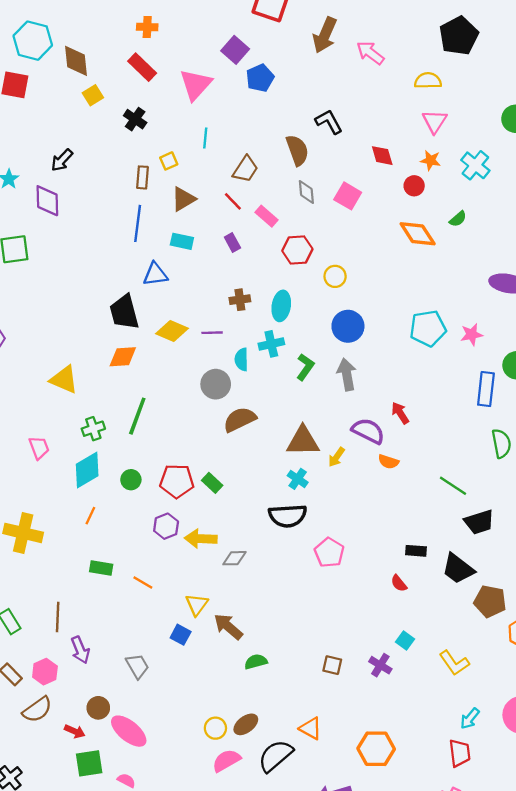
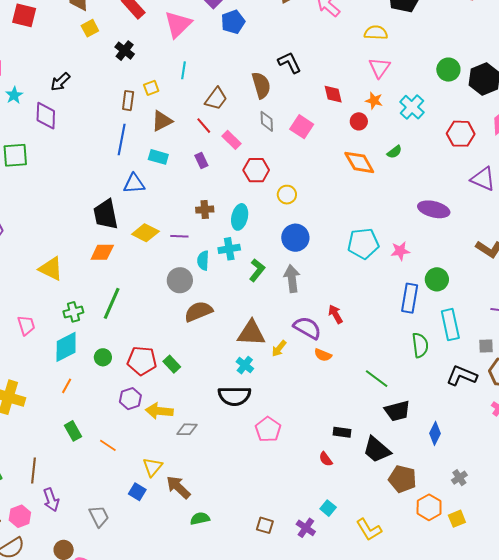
green rectangle: (101, 568) -> (73, 431), turned 48

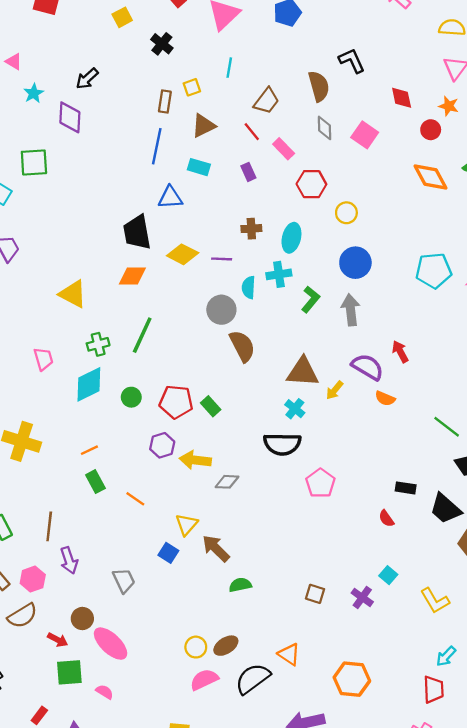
brown semicircle: (198, 311) -> (242, 346), turned 84
orange line: (67, 386) -> (89, 450), moved, turned 35

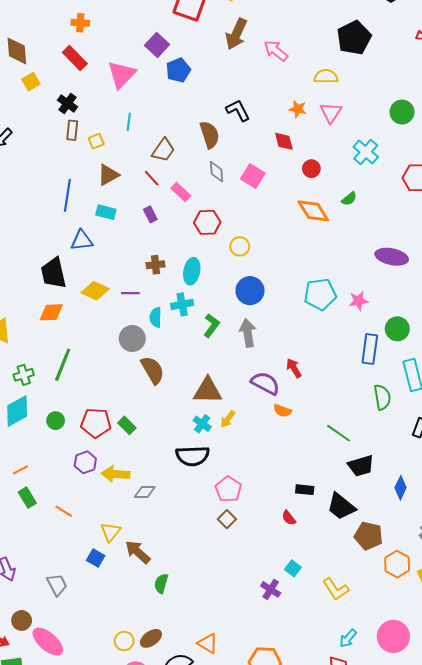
brown rectangle: (165, 102) -> (72, 130), moved
orange star: (449, 106) -> (298, 109), moved
yellow arrow: (335, 390) -> (228, 419), moved
green semicircle: (240, 585) -> (161, 583), turned -60
brown square: (315, 594) -> (227, 519), moved, turned 30

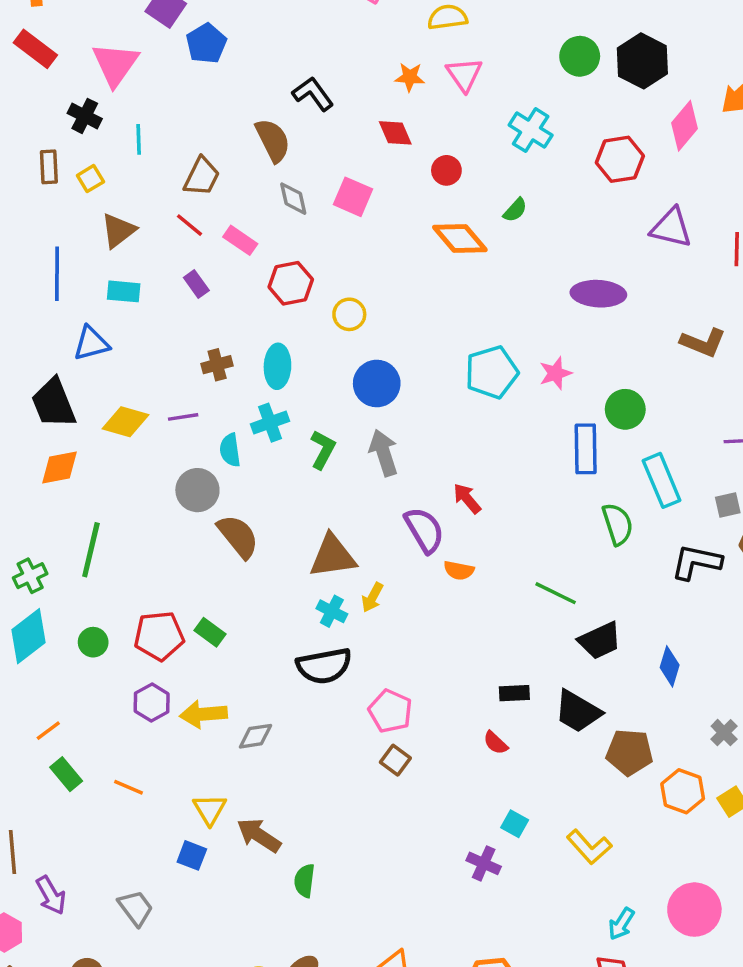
black cross: (68, 104) -> (85, 116), moved
purple semicircle: (265, 383) -> (424, 530), turned 40

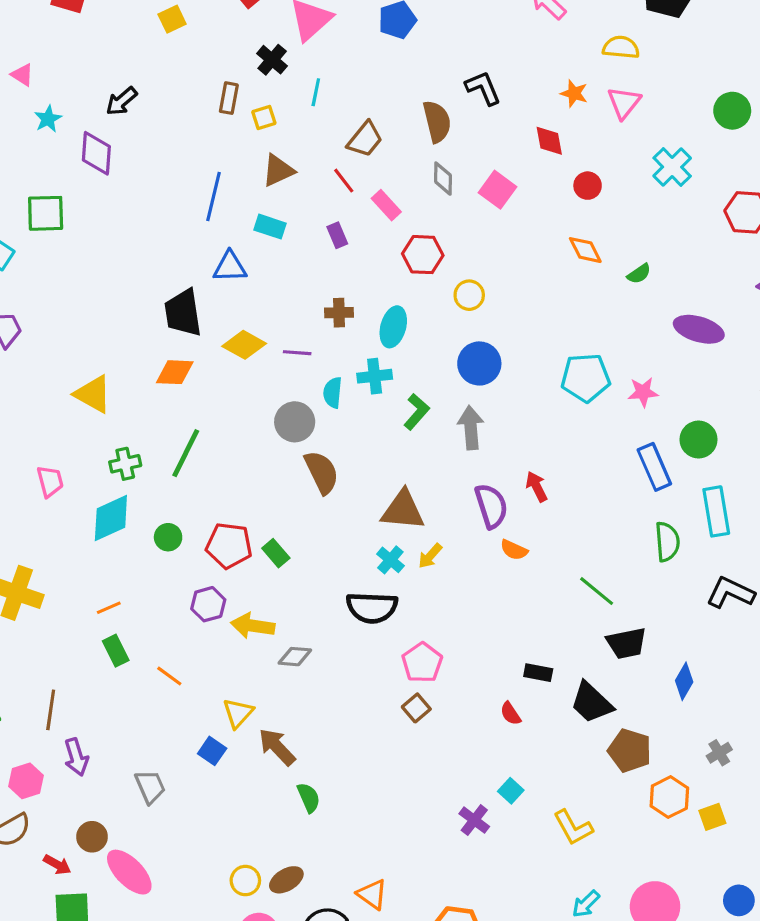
green semicircle: (515, 210) -> (639, 274), moved
orange diamond: (460, 239) -> (585, 250), size x0.7
blue rectangle: (586, 449) -> (654, 467), turned -36
green semicircle: (304, 881) -> (309, 798), turned 136

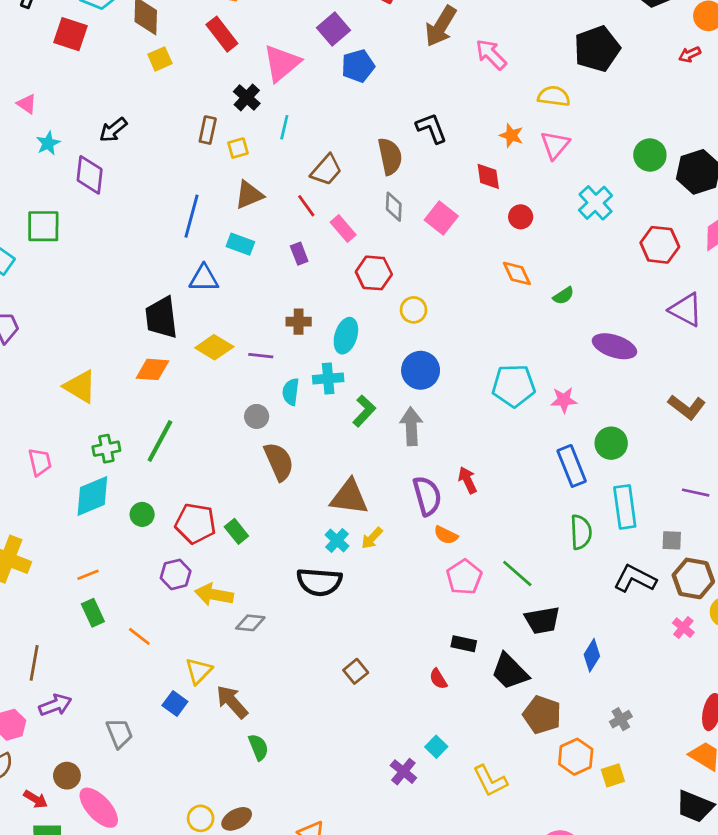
gray circle: (295, 422) -> (257, 416), size x0.7
pink pentagon: (422, 663) -> (464, 577), moved
purple arrow: (76, 757) -> (55, 705), turned -96

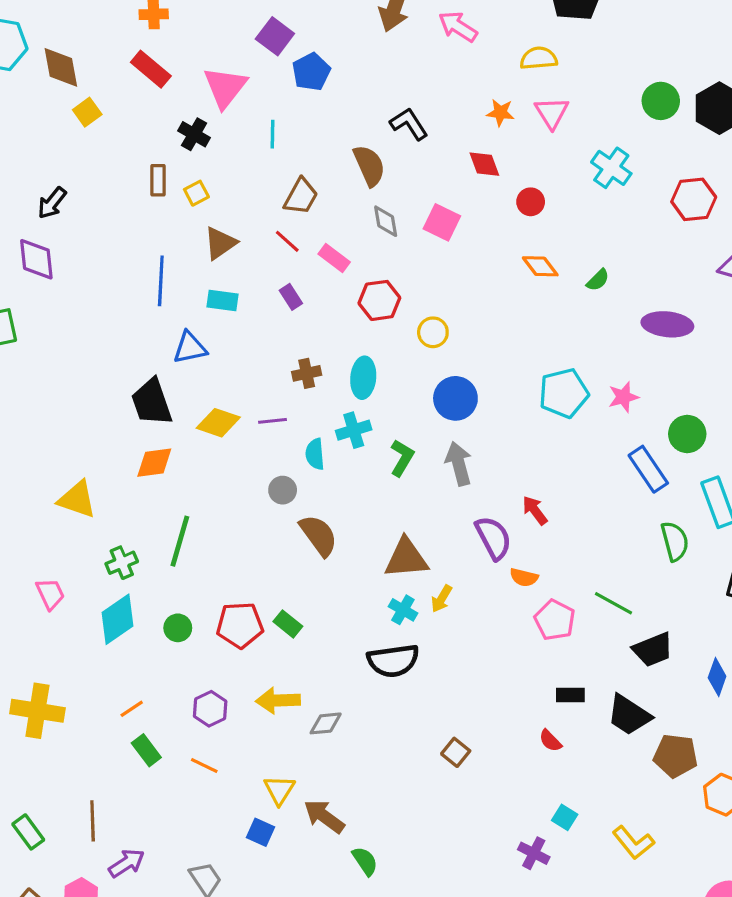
cyan line: (284, 127) -> (272, 134), moved
purple hexagon: (176, 574) -> (210, 709), moved

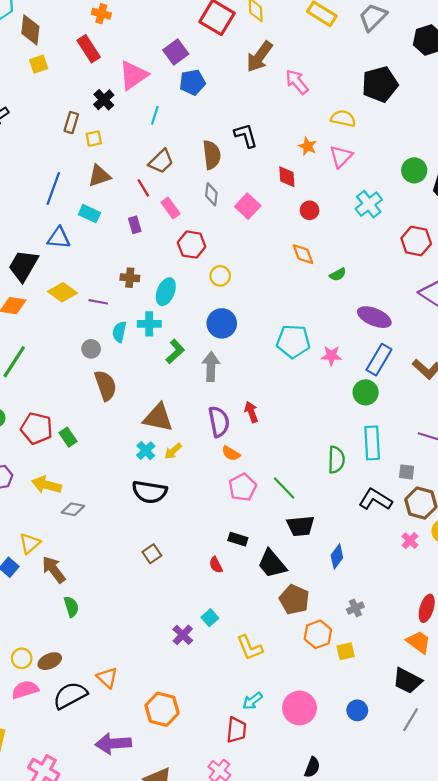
black trapezoid: (152, 402) -> (23, 266), turned 32
blue rectangle: (648, 469) -> (379, 360), moved, turned 48
black semicircle: (393, 661) -> (150, 492), moved

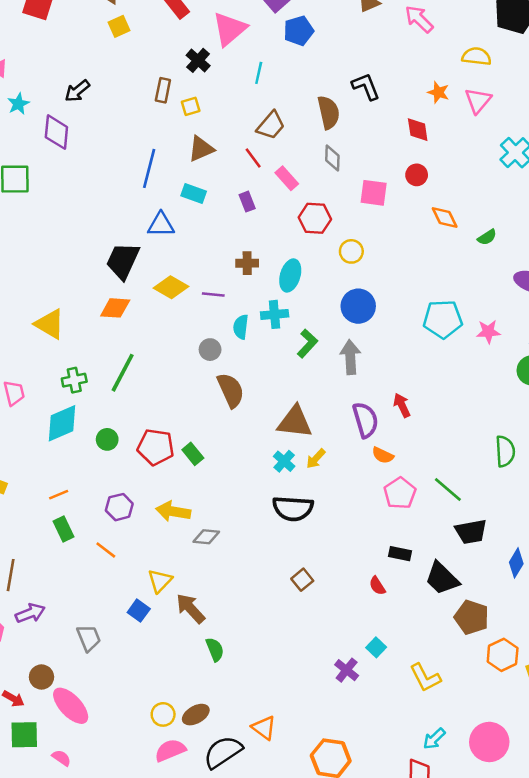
pink square: (248, 206) -> (374, 193), moved, turned -30
red circle: (310, 210) -> (417, 175), moved

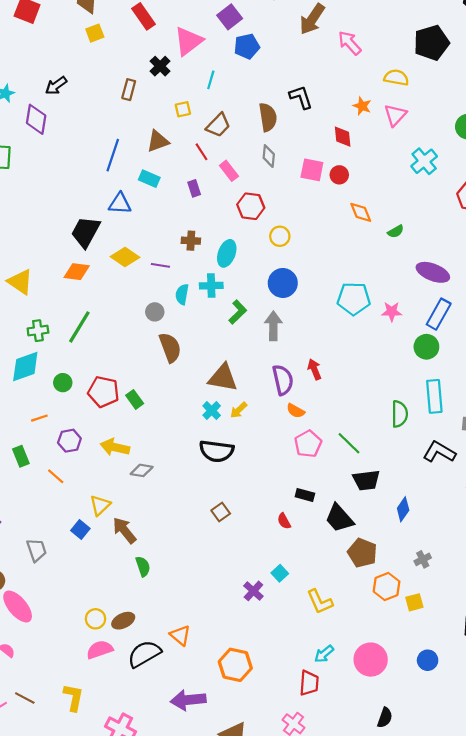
yellow square: (191, 106) -> (183, 109), moved
pink square: (374, 193) -> (312, 170), moved
orange line: (59, 495) -> (39, 418), moved

